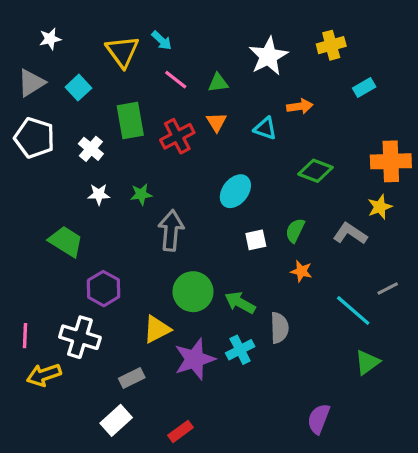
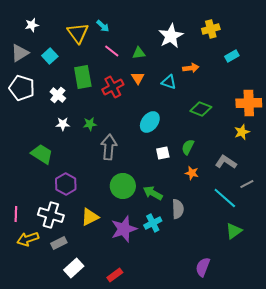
gray L-shape: (350, 234) -> (226, 162), moved
yellow triangle: (157, 329) -> (90, 217), moved
gray rectangle: (132, 378) -> (59, 243), moved

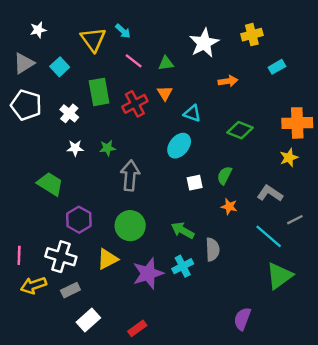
cyan triangle: (169, 82) -> (192, 113), moved
green circle: (123, 186) -> (130, 226), moved
green triangle: (234, 231) -> (279, 276), size x1.4

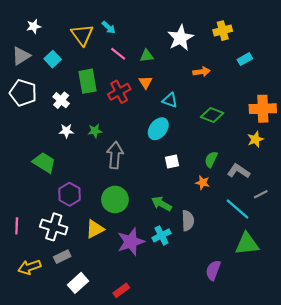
green semicircle: (224, 175) -> (211, 159), moved
green triangle: (279, 276) -> (247, 244), turned 30
yellow arrow: (33, 285) -> (29, 267), moved
purple semicircle: (242, 319) -> (213, 270), moved

